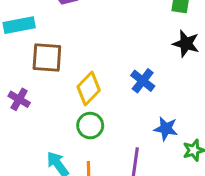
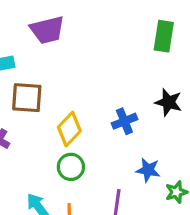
black star: (186, 44) -> (169, 102), moved
blue cross: (143, 81) -> (124, 121), turned 30

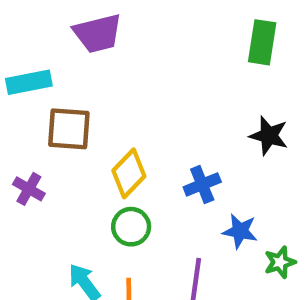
blue cross: (124, 121) -> (202, 184), moved

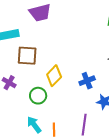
green circle: (131, 227) -> (38, 96), moved

